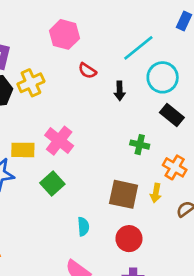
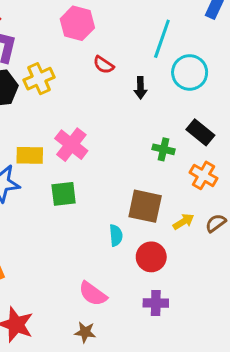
cyan line: (138, 48) -> (162, 39), turned -32
black rectangle: (172, 115) -> (200, 132), moved
green square: (52, 184) -> (64, 194), turned 35
yellow arrow: (156, 193) -> (183, 222), moved, turned -132
cyan semicircle: (83, 227) -> (116, 235), moved

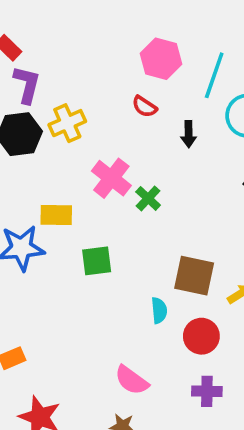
pink hexagon: (77, 23) -> (161, 59), moved
pink cross: (71, 145) -> (111, 178), moved
green cross: (163, 149) -> (148, 198), moved, turned 30

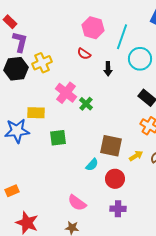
cyan semicircle: (159, 310) -> (92, 165), turned 48

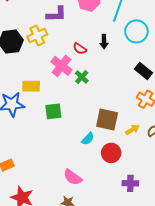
purple L-shape: (20, 42) -> (56, 14), moved, turned 75
red semicircle: (84, 54) -> (80, 49), moved
purple cross: (118, 209) -> (130, 183), moved

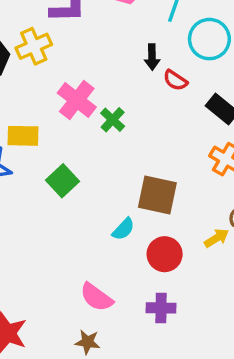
red semicircle: (80, 49) -> (175, 80), moved
green square: (53, 111) -> (62, 181), turned -36
yellow arrow: (132, 130) -> (217, 238), moved
purple cross: (130, 183) -> (161, 308), moved

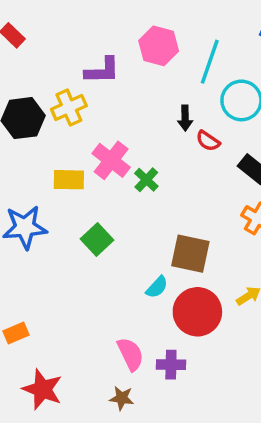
yellow rectangle: (23, 136) -> (69, 180), moved
red circle: (165, 254) -> (197, 312), size x1.4
pink semicircle: (96, 297) -> (130, 354), turned -152
purple cross: (161, 308) -> (171, 365), moved

